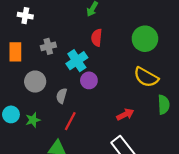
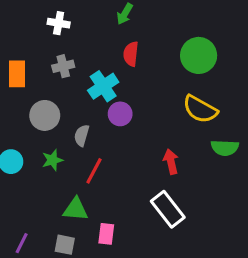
white cross: (25, 16) -> (59, 23), moved
green semicircle: (164, 105) -> (225, 148), turned 96
red arrow: (125, 114) -> (171, 162), turned -77
green star: (33, 120) -> (52, 160), moved

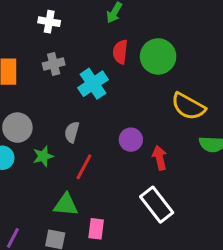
green circle: (199, 55) -> (158, 56), moved
purple circle: (120, 114) -> (131, 140), moved
gray circle: (45, 115) -> (17, 128), moved

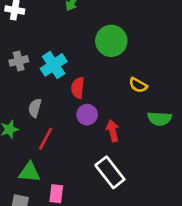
red semicircle: (120, 52) -> (78, 88), moved
gray cross: (54, 64) -> (19, 61), moved
yellow semicircle: (188, 106) -> (138, 85), size x0.6

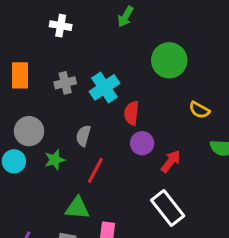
red arrow: (113, 131) -> (171, 161), turned 50

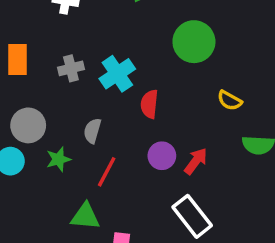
purple circle: (142, 143) -> (162, 156), moved

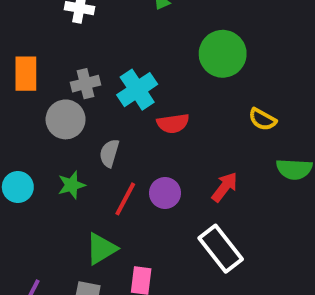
red semicircle: (149, 104) -> (173, 123), turned -104
gray circle: (28, 125) -> (66, 119), moved
purple circle: (162, 156) -> (165, 193), moved
green triangle: (85, 216) -> (101, 249), turned -36

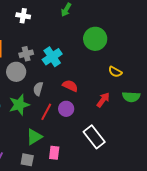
red semicircle: (173, 123) -> (70, 86), moved, turned -147
green star: (72, 185) -> (19, 105), size x1.5
red arrow: (225, 187) -> (103, 100), moved

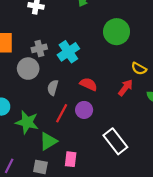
red arrow: (103, 100) -> (125, 88), moved
green star: (19, 105) -> (27, 122), moved, turned 30

